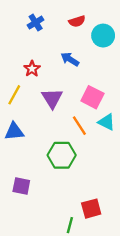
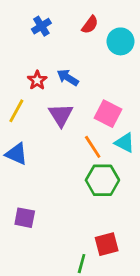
red semicircle: (77, 21) -> (90, 25), turned -35
blue arrow: (70, 59) -> (68, 77), moved
blue triangle: (14, 132) -> (16, 154), turned 30
green hexagon: (62, 155) -> (102, 180), moved

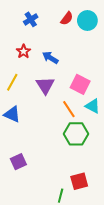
cyan circle: (120, 41) -> (87, 20), moved
red star: (37, 80) -> (24, 51), moved
purple square: (25, 218) -> (18, 162), turned -35

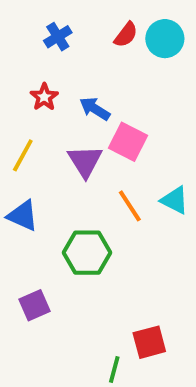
pink square: (80, 84) -> (128, 142), moved
green hexagon: (76, 134) -> (87, 253), moved

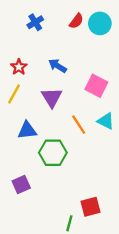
red star: (44, 97) -> (19, 67), moved
pink square: (128, 142) -> (96, 86), moved
blue triangle: (23, 216) -> (27, 130), moved, turned -30

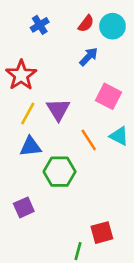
blue arrow: (58, 66) -> (89, 57), moved, turned 102
red star: (19, 67) -> (21, 75), size x1.6
yellow line: (14, 94) -> (28, 114), moved

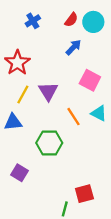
blue triangle: (30, 147) -> (13, 122), moved
purple square: (24, 207) -> (20, 173), turned -35

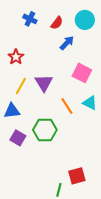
red semicircle: (71, 20) -> (57, 23), moved
blue cross: (33, 21) -> (30, 19), turned -32
red star: (17, 63) -> (16, 57), size x0.7
purple square: (20, 173) -> (18, 138), moved

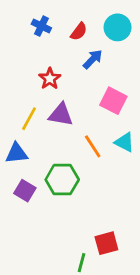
red star: (16, 57) -> (50, 79), moved
purple triangle: (44, 83) -> (61, 115), turned -48

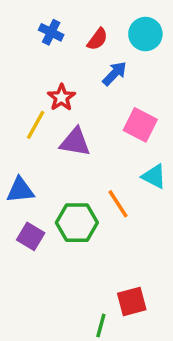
yellow line: (29, 119) -> (36, 125), moved
orange line: (93, 146) -> (118, 204), moved

